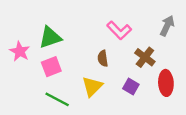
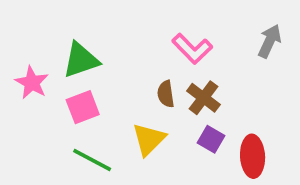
brown cross: (145, 57) -> (203, 98), moved
red ellipse: (166, 83) -> (253, 156), moved

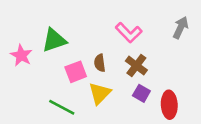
brown semicircle: (166, 94) -> (100, 63), moved
pink square: (83, 107) -> (76, 72), moved

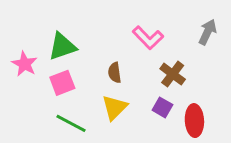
brown cross: (136, 66) -> (173, 74), moved
pink square: (76, 72) -> (62, 83), moved

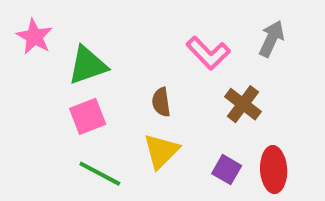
gray arrow: (208, 32) -> (272, 39), moved
pink star: (25, 64) -> (34, 37), moved
purple square: (162, 107) -> (227, 170), moved

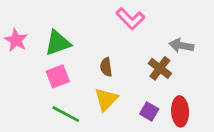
pink star: (34, 37) -> (16, 40), moved
gray arrow: (272, 39) -> (181, 46), moved, turned -105
pink L-shape: (208, 53) -> (130, 19), moved

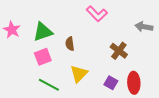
gray arrow: (181, 46) -> (144, 27), moved
brown semicircle: (106, 67) -> (70, 44), moved

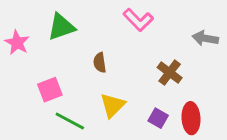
green triangle: (43, 32) -> (61, 27), moved
pink square: (43, 57) -> (50, 90), moved

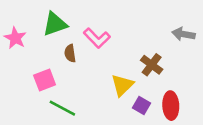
pink L-shape: (138, 20) -> (97, 38), moved
brown semicircle: (100, 63) -> (70, 53), moved
yellow triangle: (113, 105) -> (122, 85), moved

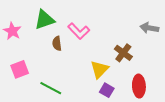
pink square: (45, 80) -> (20, 69), moved
purple square: (141, 106) -> (107, 90), moved

